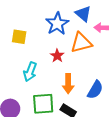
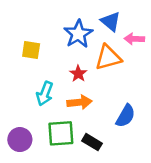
orange arrow: (68, 84) -> (80, 102), moved, turned -96

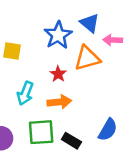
blue semicircle: (126, 116) -> (108, 130), moved

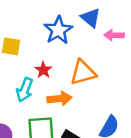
orange triangle: (87, 58) -> (83, 72), moved
red star: (58, 74) -> (43, 70), moved

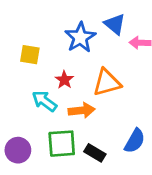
cyan arrow: (25, 90) -> (44, 101), turned 105

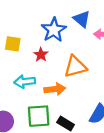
red star: (64, 80) -> (41, 55), moved
cyan arrow: (44, 101) -> (25, 82), turned -42

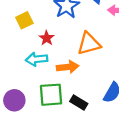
yellow square: (13, 44) -> (24, 20), turned -35
red star: (41, 55) -> (47, 38), moved

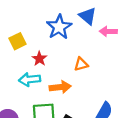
orange triangle: (89, 44) -> (81, 64), size x0.6

